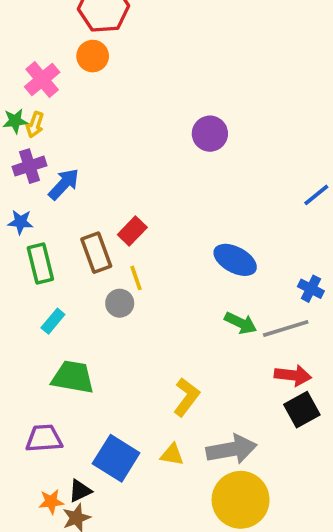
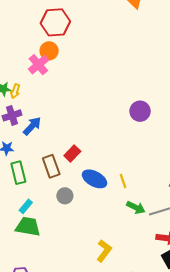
pink cross: (42, 79) -> (38, 65), moved
purple circle: (210, 134) -> (140, 111), moved
blue ellipse: (235, 260) -> (95, 179), moved
yellow line: (136, 278) -> (123, 181), moved
green trapezoid: (73, 377) -> (28, 227), moved

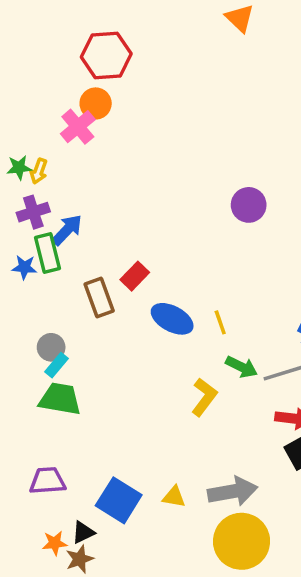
green rectangle: (18, 173) -> (48, 253), moved
gray circle: (65, 196) -> (51, 347), moved
yellow L-shape: (104, 251) -> (204, 397), moved

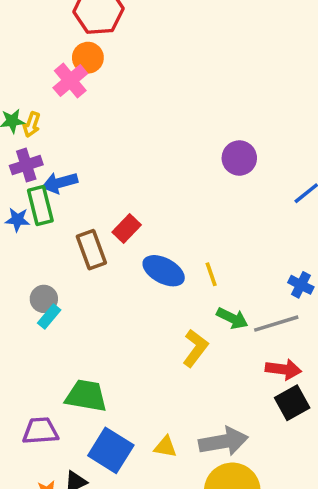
blue arrow: (67, 230) -> (60, 183), turned -148
green trapezoid: (60, 399) -> (86, 396), moved

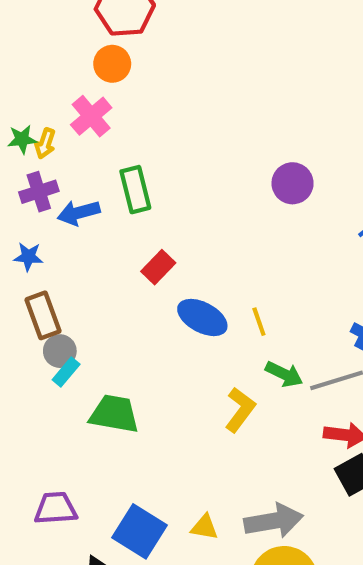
pink cross: (70, 81) -> (91, 116), moved
green rectangle: (40, 206) -> (135, 190), moved
brown rectangle: (91, 250) -> (43, 315), moved
green trapezoid: (86, 396) -> (114, 414), moved

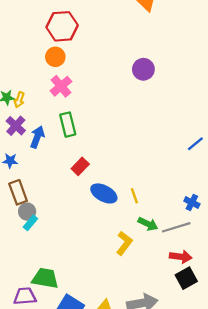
pink cross: (91, 116) -> (61, 86), moved
purple circle: (293, 183) -> (143, 69), moved
purple cross: (39, 192) -> (16, 126), turned -30
blue arrow: (79, 213) -> (37, 137), turned 125
green trapezoid: (114, 414) -> (45, 278), moved

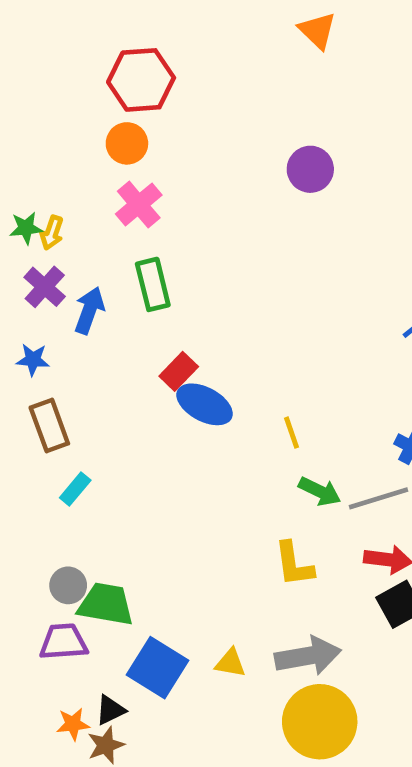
blue ellipse: (104, 193) -> (205, 404), moved
gray circle: (27, 212) -> (68, 585), moved
yellow L-shape: (124, 243) -> (294, 564), moved, turned 135

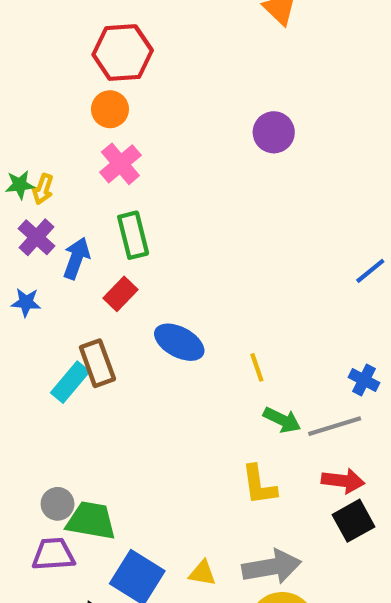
red rectangle: (179, 371) -> (120, 294), moved
brown rectangle: (49, 426) -> (97, 363), moved
cyan rectangle: (75, 489) -> (70, 382), moved, size x1.4

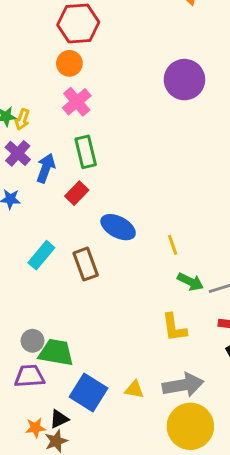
purple circle: (274, 132) -> (184, 80), size x1.4
brown rectangle: (97, 363) -> (86, 264), moved

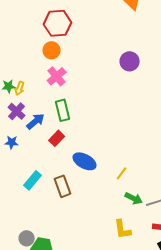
purple circle: (184, 80) -> (130, 61), size x0.7
blue arrow: (46, 168) -> (36, 121), turned 30
yellow line: (173, 245) -> (122, 173), turned 56

